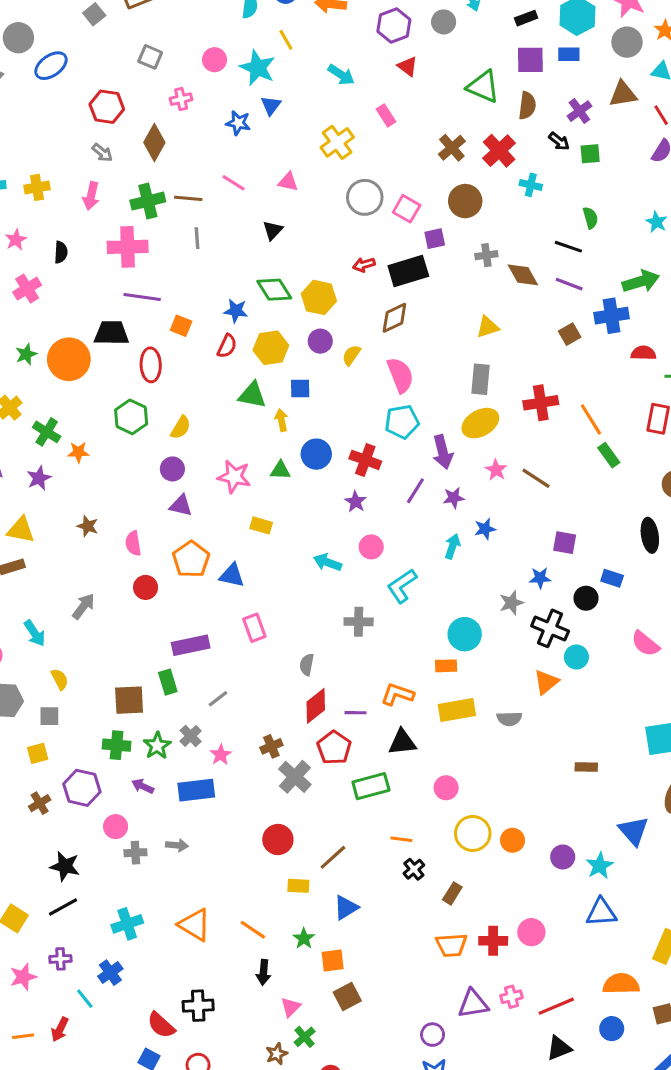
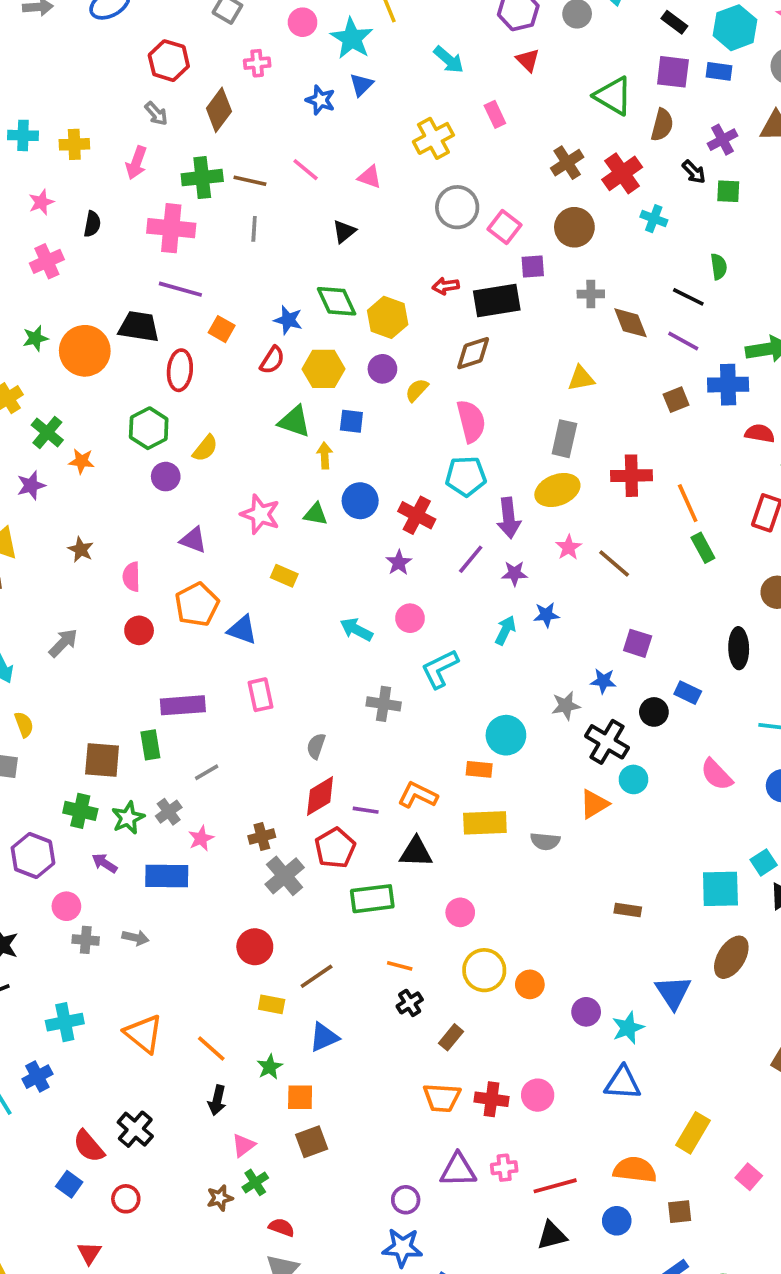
black rectangle: (526, 18) -> (674, 22), turned 50
purple circle: (172, 469) -> (166, 477), moved
black cross: (198, 1006) -> (135, 1129), turned 36

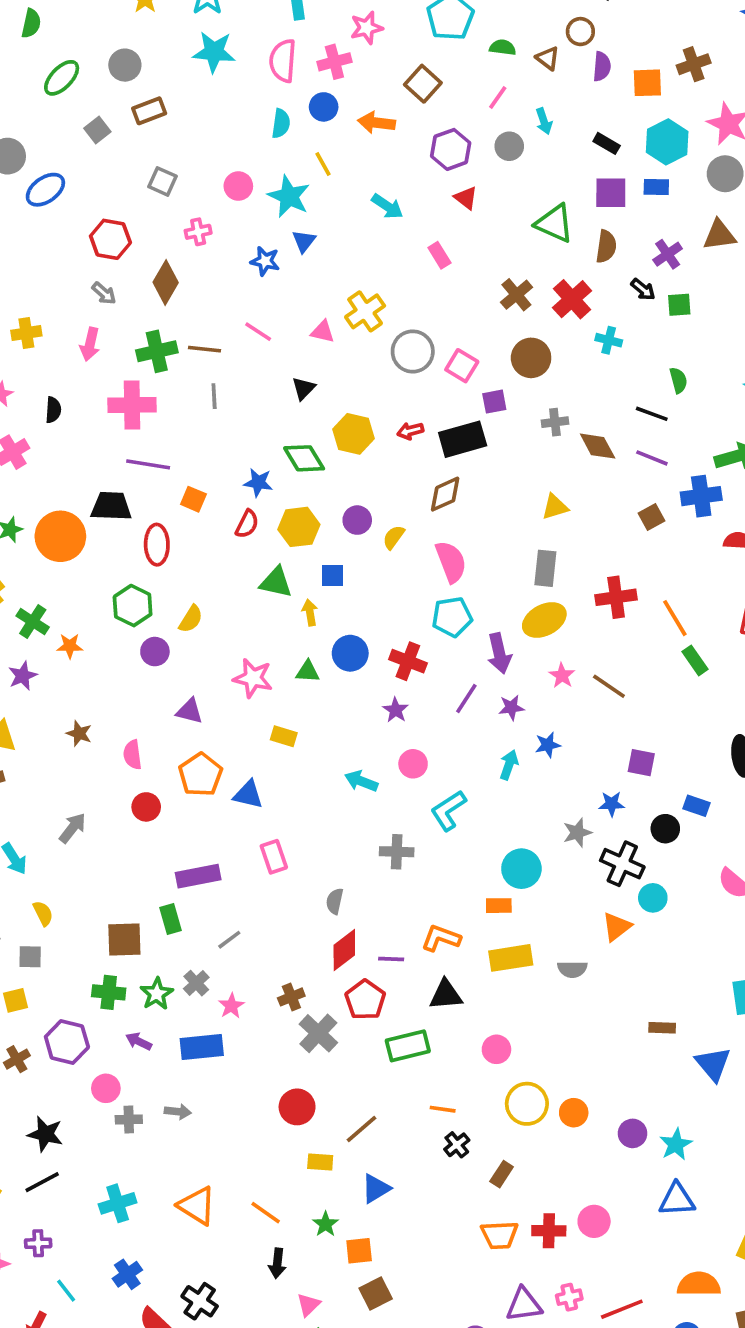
yellow cross: (433, 138) -> (365, 311), moved
yellow hexagon: (388, 317) -> (353, 434), moved
blue triangle: (673, 992) -> (713, 1064), moved
blue cross: (37, 1077) -> (127, 1274), moved

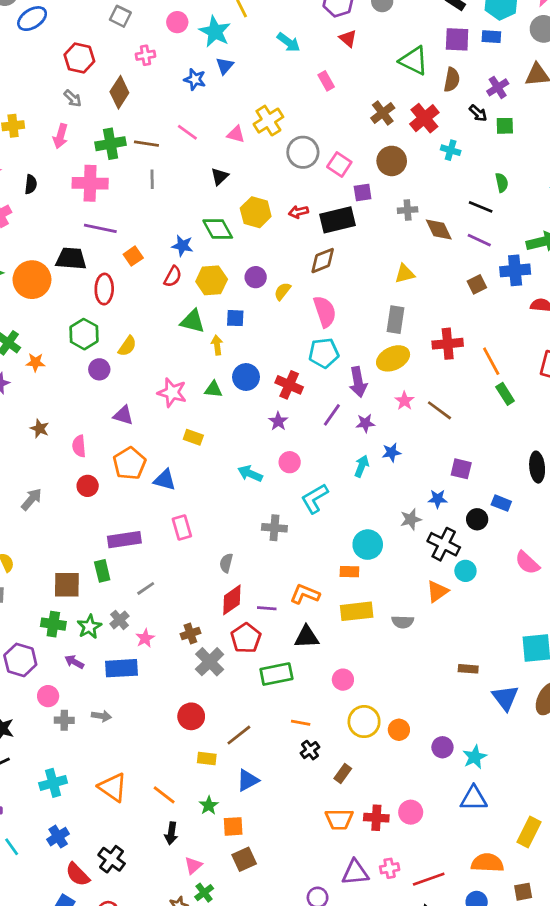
orange square: (193, 499) -> (133, 256), turned 30

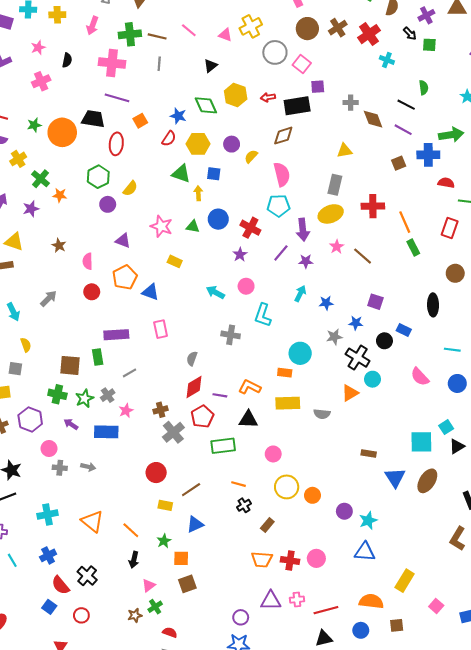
brown circle: (392, 161) -> (307, 29), moved
blue star: (391, 452) -> (326, 303), moved
cyan L-shape: (315, 498) -> (263, 315), turned -45

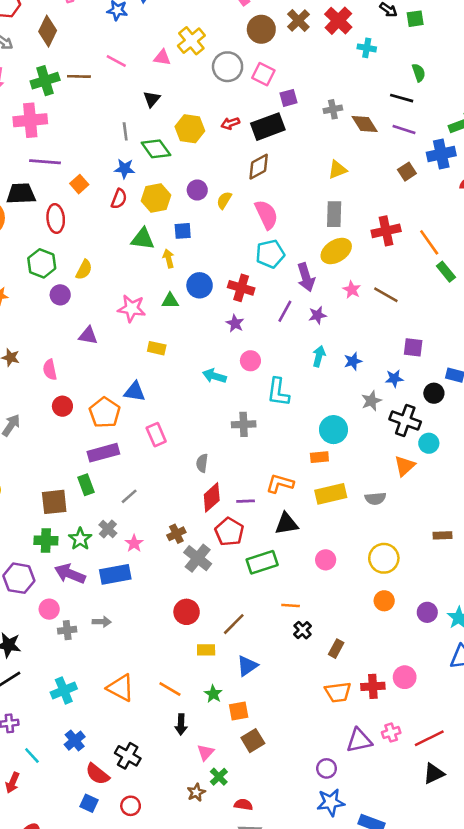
gray line: (159, 64) -> (125, 131), moved
orange pentagon: (125, 277) -> (105, 413), moved
purple arrow: (71, 424) -> (70, 574), size x1.6
yellow circle: (287, 487) -> (384, 558), moved

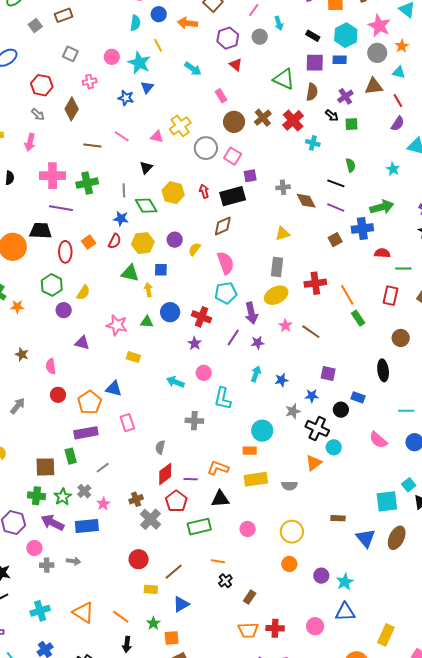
green cross: (45, 81) -> (87, 183), moved
red arrow: (230, 123) -> (204, 191), turned 88
orange square: (79, 184) -> (89, 242), moved
pink circle: (405, 677) -> (315, 626), moved

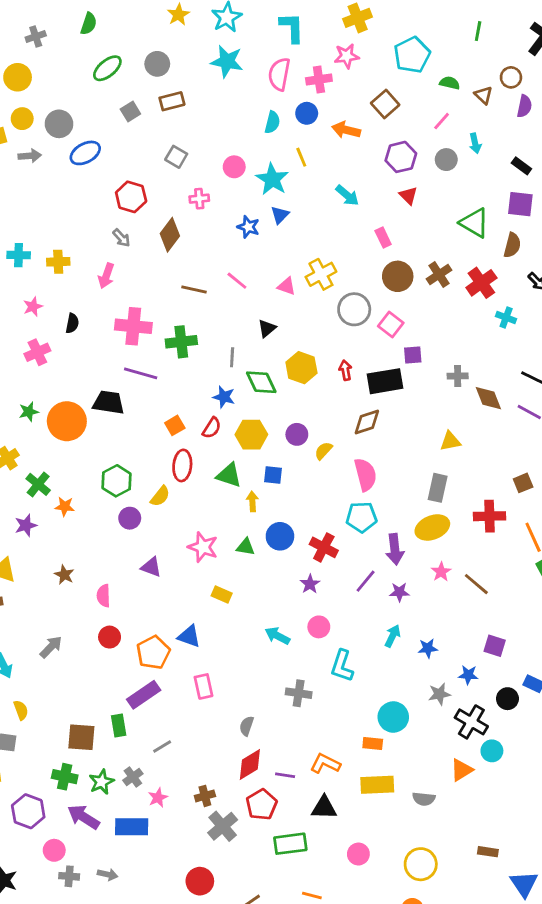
brown square: (335, 240) -> (523, 483), moved
red ellipse: (65, 252) -> (182, 465), moved
purple rectangle: (86, 433) -> (144, 695), turned -30

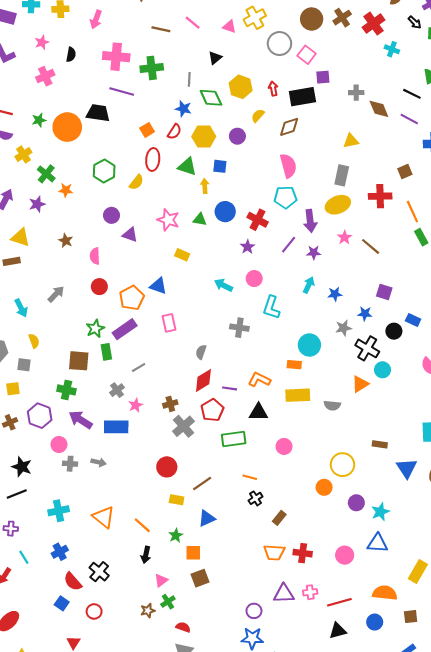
yellow semicircle: (323, 451) -> (258, 116), moved
purple circle: (130, 518) -> (111, 215), moved
green star: (101, 782) -> (95, 329), moved
yellow circle: (421, 864) -> (342, 465), moved

